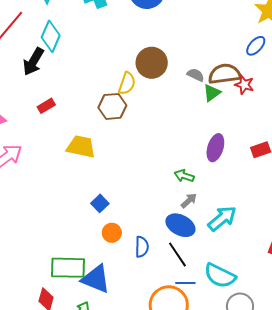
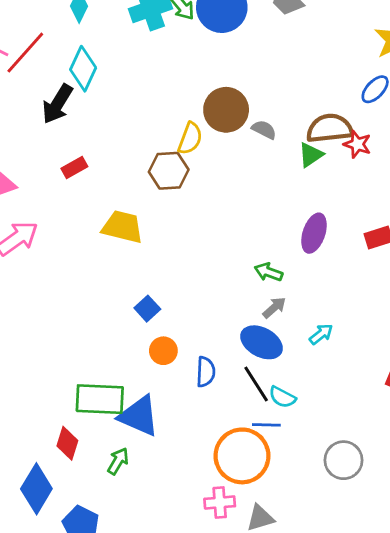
gray semicircle: (196, 75) -> (264, 130), moved
cyan arrow: (222, 218) -> (321, 334), size x0.6
cyan semicircle: (220, 276) -> (282, 397), moved, size x0.6

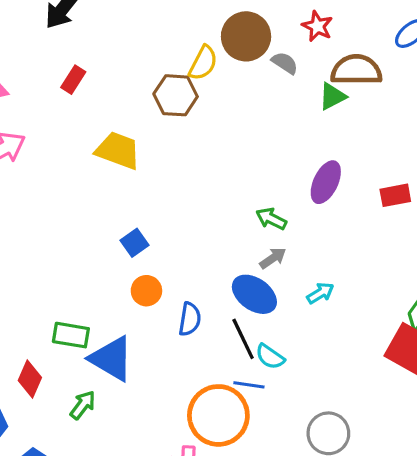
red star: (357, 144) -> (317, 26), moved
red rectangle: (74, 168) -> (73, 80), turned -35
green rectangle: (100, 399) -> (71, 335), size x0.7

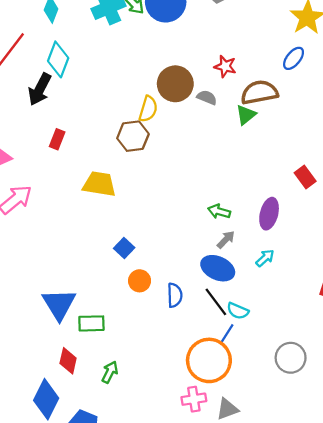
purple ellipse: (326, 182) -> (269, 214), moved
red rectangle: (395, 195) -> (305, 177), turned 75
blue triangle: (111, 359) -> (59, 304), moved, turned 39
blue line: (249, 385) -> (227, 334), turned -55

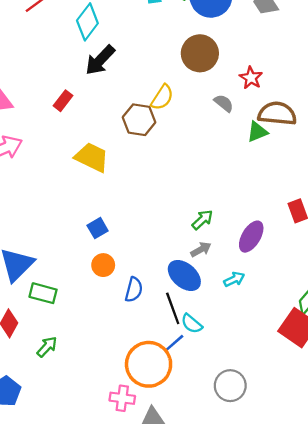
brown circle: (175, 84) -> (200, 53), moved
black arrow: (40, 89) -> (100, 60), moved
green arrow: (219, 211) -> (202, 220), turned 105

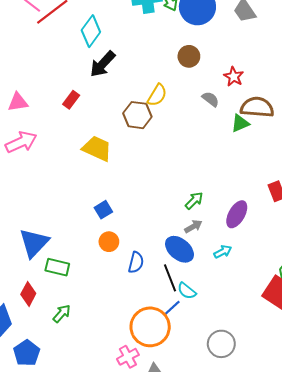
brown circle: (200, 53) -> (189, 56), size x0.7
pink cross: (122, 398) -> (128, 357), turned -35

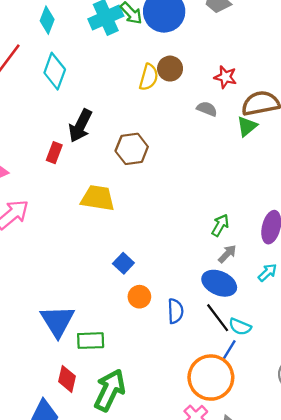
black arrow: (103, 64) -> (80, 126), moved
yellow semicircle: (157, 95) -> (149, 77), moved
green arrow: (62, 314) -> (110, 390), size x1.8

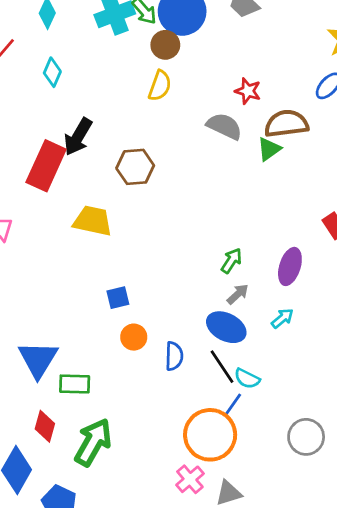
brown circle: (170, 69) -> (165, 45), moved
cyan diamond: (55, 71) -> (52, 72), size x0.7
gray semicircle: (207, 109) -> (224, 126), size x1.5
red rectangle: (54, 153) -> (46, 166), size x2.0
blue square: (123, 263) -> (118, 298), turned 30

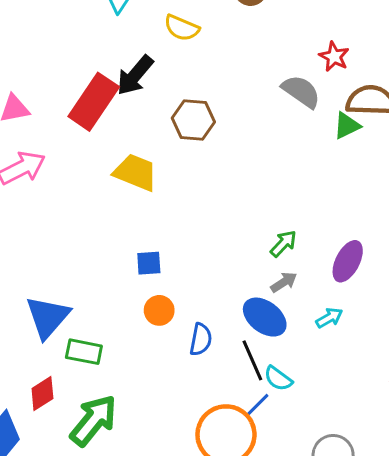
yellow semicircle: (160, 86) -> (182, 28), moved, turned 84
red diamond: (45, 426) -> (42, 393), turned 32

